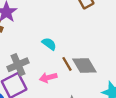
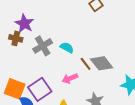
gray cross: (18, 65) -> (43, 46), moved

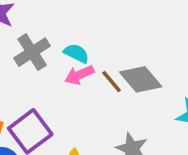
pink arrow: (70, 78) -> (79, 75), moved

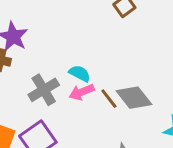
gray cross: (32, 52) -> (44, 90), moved

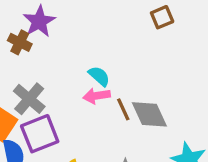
gray cross: (44, 90) -> (29, 99), moved, turned -32

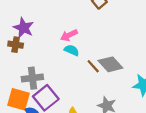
pink arrow: (97, 96) -> (69, 35), moved
gray cross: (29, 99) -> (32, 78), turned -30

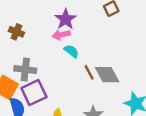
purple star: (24, 28) -> (66, 19), moved
pink arrow: (69, 35) -> (61, 35), moved

